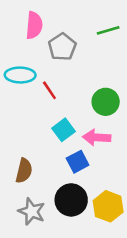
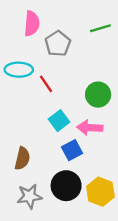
gray star: (32, 211) -> (29, 196), turned -30

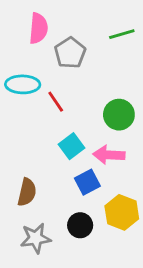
black circle: (66, 186) -> (80, 225), size x0.7
yellow hexagon: (100, 192) -> (122, 212), moved

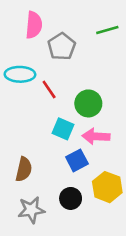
green circle: (119, 115) -> (88, 103), moved
cyan square: (72, 146) -> (63, 129), turned -30

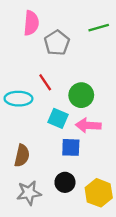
cyan ellipse: (20, 74) -> (18, 99), moved
blue square: (77, 160) -> (71, 147), turned 30
yellow hexagon: (107, 187) -> (99, 193), moved

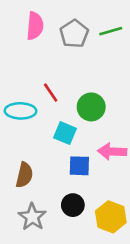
gray pentagon: (57, 43) -> (74, 34), moved
pink arrow: (88, 125) -> (112, 151), moved
gray star: (29, 193) -> (32, 217), turned -30

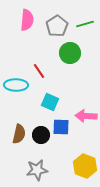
green circle: (91, 107) -> (70, 53), moved
black circle: (73, 205) -> (41, 135), moved
gray star: (32, 217) -> (37, 170), moved, turned 30

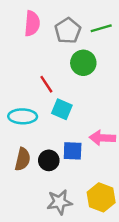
cyan ellipse: (16, 85) -> (23, 116), moved
cyan square: (50, 102) -> (62, 109), moved
gray star: (37, 170) -> (60, 202), moved

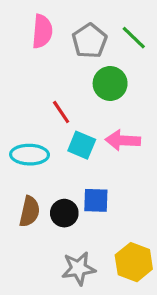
green line: (101, 28) -> (134, 38), turned 60
pink arrow: (102, 138) -> (123, 140), moved

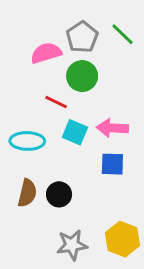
pink semicircle: (42, 31) -> (46, 53), moved, turned -112
green circle: (110, 83) -> (82, 76), moved
red line: (61, 112) -> (56, 102), turned -30
blue square: (96, 200) -> (112, 164), moved

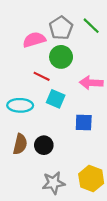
pink arrow: (112, 128) -> (91, 83), moved

